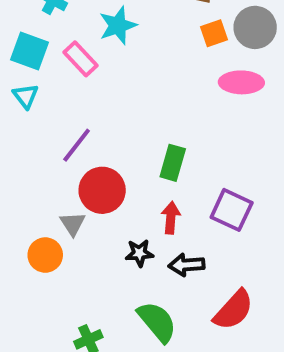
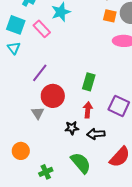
orange square: (214, 33) -> (110, 16), turned 32
orange circle: (45, 255) -> (21, 151), moved

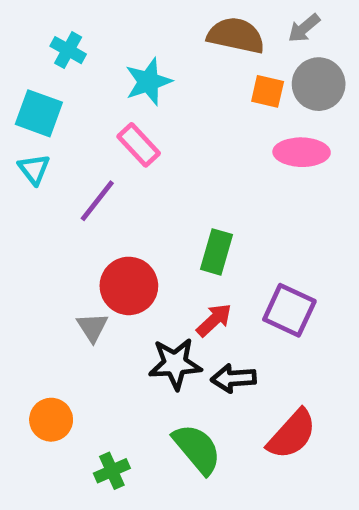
pink rectangle: (42, 29) -> (139, 145), moved
purple line: (40, 73) -> (97, 201), moved
red arrow: (88, 110) -> (214, 320), turned 42
black star: (72, 128) -> (175, 364), size x1.5

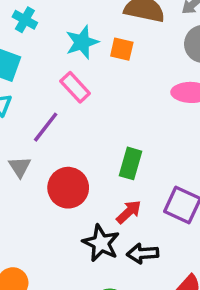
orange square: (268, 91) -> (122, 49), moved
gray triangle: (92, 327) -> (20, 167), moved
black star: (175, 364) -> (101, 243), turned 30

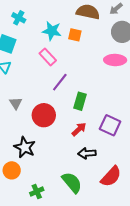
cyan star: (82, 42) -> (52, 31), turned 30
purple line: (46, 127) -> (60, 82), moved
black star: (101, 243) -> (25, 147), moved

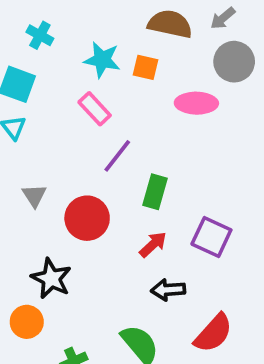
pink ellipse: (115, 60) -> (196, 103), moved

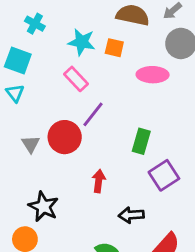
green rectangle: (155, 192) -> (141, 141), moved
red circle: (87, 218) -> (65, 137), moved
purple square: (211, 237) -> (164, 175), turned 32
red arrow: (153, 245) -> (99, 181), moved, turned -40

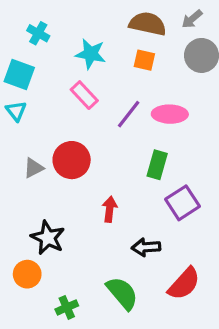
orange square: (114, 48) -> (144, 60), moved
pink ellipse: (153, 75) -> (170, 114), moved
purple line: (93, 114) -> (129, 114), moved
gray triangle: (31, 144) -> (34, 168), turned 36

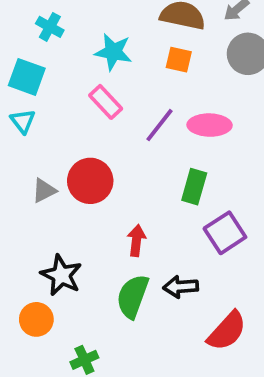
green semicircle: (122, 293) -> (133, 296), moved, turned -120

